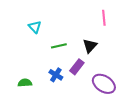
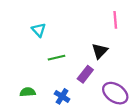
green line: (59, 46) -> (56, 58), moved
blue cross: (56, 75) -> (62, 96), moved

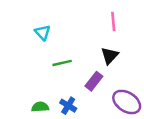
pink line: (115, 20) -> (113, 22), moved
green semicircle: (28, 92) -> (40, 107), moved

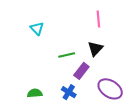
green line: (62, 63) -> (67, 55), moved
blue cross: (68, 106) -> (69, 92), moved

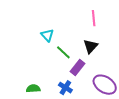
cyan triangle: (37, 28) -> (47, 35), moved
green line: (67, 55) -> (63, 52), turned 56

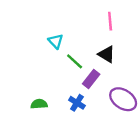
black triangle: (91, 46) -> (107, 54), turned -42

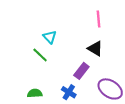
green line: (75, 61) -> (40, 55), moved

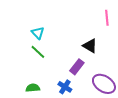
pink line: (98, 19) -> (107, 18), moved
cyan triangle: (50, 37) -> (38, 33), moved

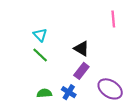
black triangle: (90, 46) -> (81, 49), moved
green semicircle: (33, 88) -> (44, 93), moved

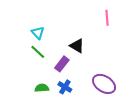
purple rectangle: (81, 71) -> (62, 64), moved

